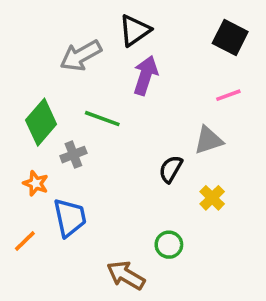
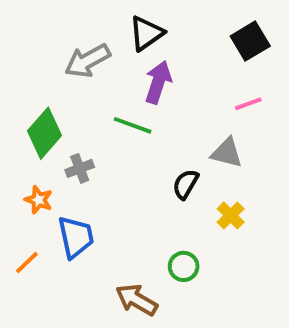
black square: (230, 38) -> (250, 41), turned 32
green line: (102, 119) -> (133, 125), moved
gray triangle: (209, 140) -> (227, 153), turned 32

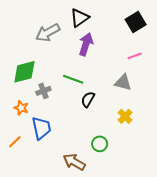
green line: (133, 125) -> (73, 79), moved
green diamond: (44, 133) -> (24, 72), turned 35
black semicircle: (186, 184) -> (88, 99), moved

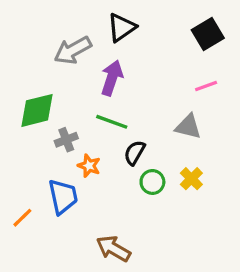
purple arrow: (86, 44) -> (112, 78), moved
orange star: (21, 108) -> (89, 166), moved
green circle: (100, 144) -> (152, 182), moved

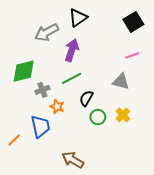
green line: (112, 122) -> (72, 78), turned -48

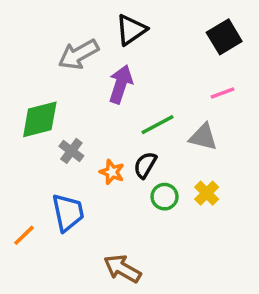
green line: (72, 78) -> (157, 125), moved
gray cross: (42, 90) -> (71, 151), turned -32
orange star: (57, 107) -> (112, 172), moved

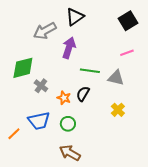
green line: (157, 125) -> (90, 71), turned 36
green circle: (165, 197) -> (68, 124), moved
blue trapezoid: (68, 212) -> (39, 121), turned 90

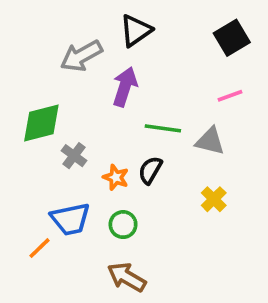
orange line: (14, 134) -> (40, 248), moved

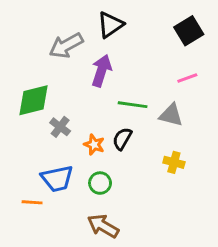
yellow cross: (214, 199) -> (174, 162), turned -30
orange line: (40, 248) -> (32, 202), turned 48

